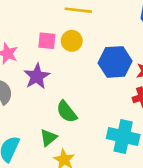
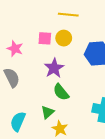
purple star: (37, 76) -> (54, 68), moved

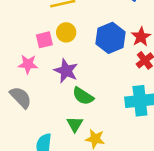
pink star: (15, 49) -> (28, 64), moved

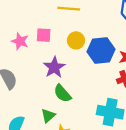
yellow circle: (66, 32) -> (76, 40), moved
pink star: (28, 64) -> (20, 41), moved

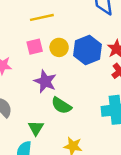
pink square: (44, 35) -> (35, 47), moved
green triangle: (48, 116) -> (36, 128), moved

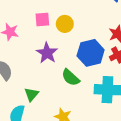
blue hexagon: (87, 50) -> (91, 53), moved
green semicircle: (61, 105) -> (71, 78), moved

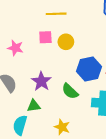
purple star: (47, 53) -> (41, 81), moved
green triangle: (31, 94) -> (34, 106), turned 40

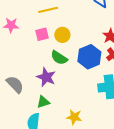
pink star: (15, 48) -> (11, 25), moved
green semicircle: (70, 91) -> (59, 58), moved

